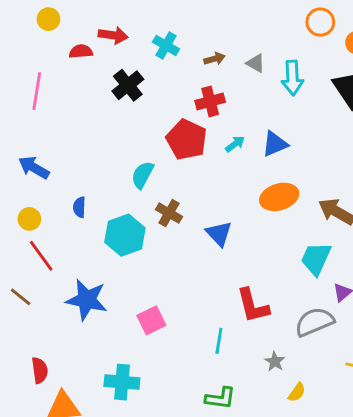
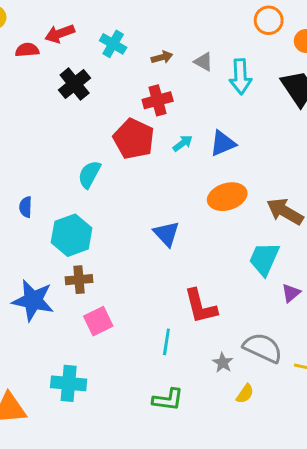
red arrow: (113, 35) -> (60, 34), turned 152
brown cross: (169, 213) -> (79, 280), moved, turned -35
gray semicircle: (314, 322) -> (263, 348), moved, turned 48

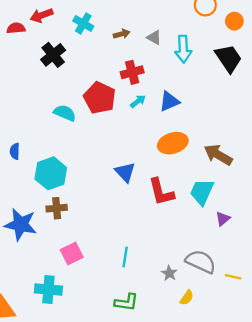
red cross: (158, 100) -> (132, 72), moved
cyan semicircle: (89, 174) -> (65, 113), moved, turned 85
red L-shape: (200, 306) -> (161, 192), moved
pink square: (98, 321) -> (72, 253), moved

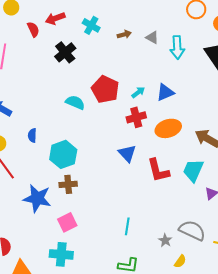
red semicircle: (16, 28) -> (33, 29), turned 70
red cross: (132, 72) -> (136, 117), moved
pink square: (72, 253) -> (67, 222), moved

